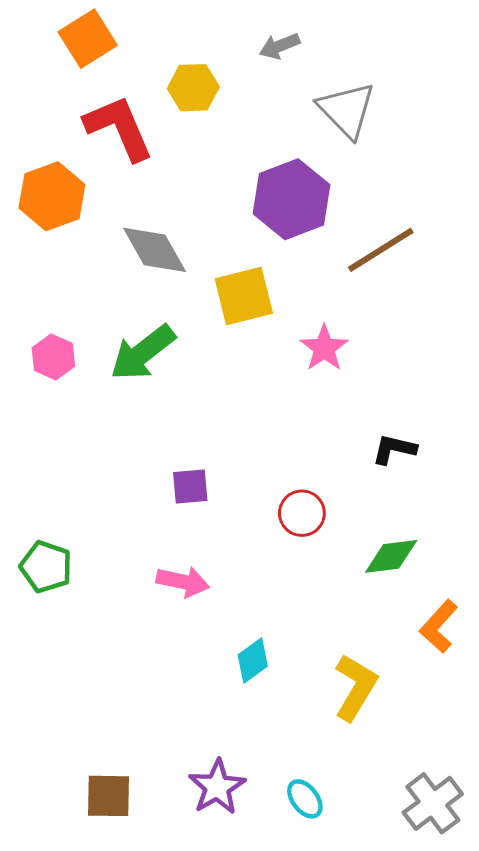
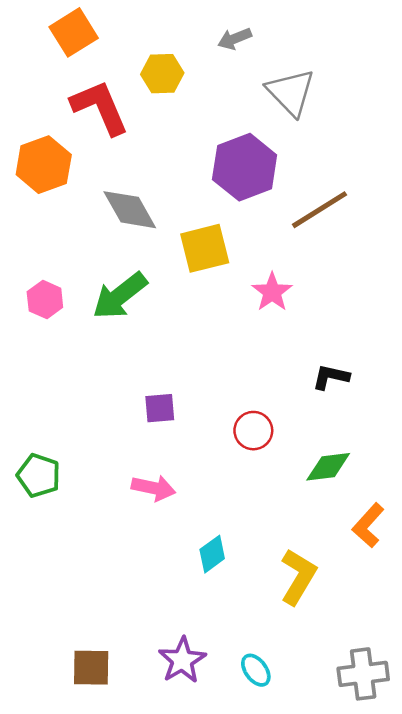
gray cross: (433, 803) -> (363, 674), turned 30

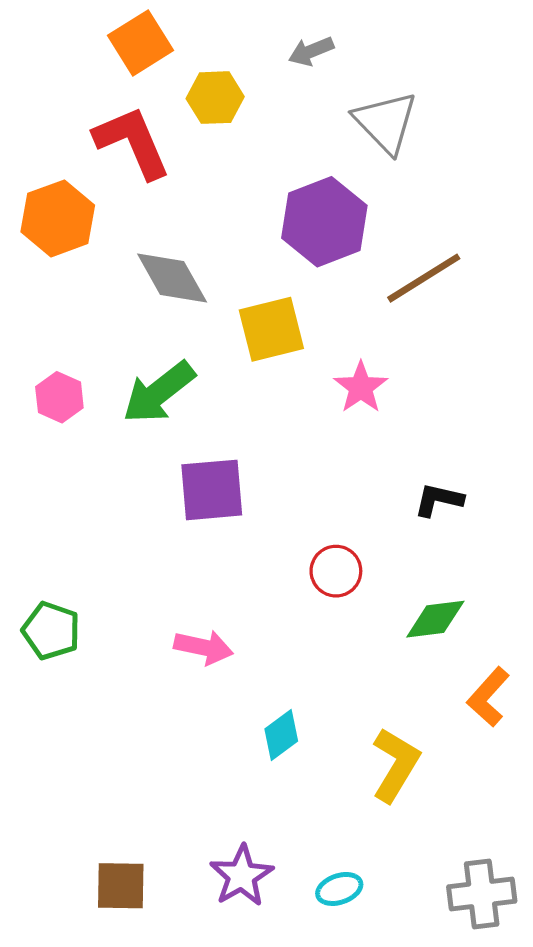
orange square: (74, 32) -> (141, 43), moved
purple square: (160, 408) -> (212, 490), moved, size x1.6
cyan ellipse: (256, 670) -> (339, 889), turned -72

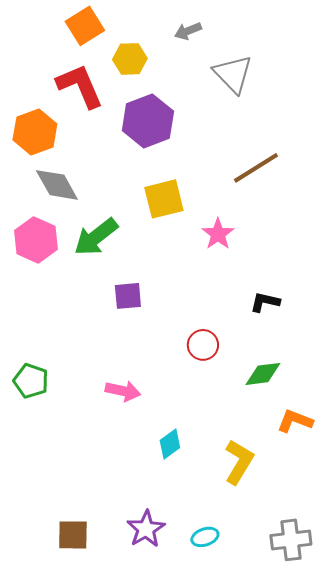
purple hexagon: (324, 222) -> (148, 121), moved
gray diamond: (172, 278) -> (57, 185), moved
pink hexagon: (59, 397) -> (36, 240), size x1.5
purple square: (212, 490) -> (128, 296), size x0.7
orange L-shape: (488, 697) -> (295, 421), turned 69

